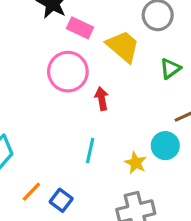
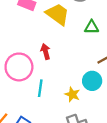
green triangle: (170, 69) -> (92, 27), turned 40
pink circle: (68, 72) -> (19, 67), moved

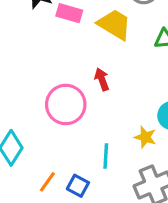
cyan line: (40, 88) -> (106, 156), moved

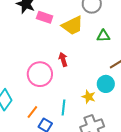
yellow trapezoid: (114, 24) -> (72, 26), turned 120
orange line: (47, 182) -> (32, 112), moved

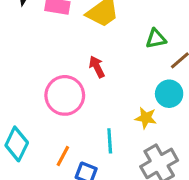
green triangle: (103, 36) -> (156, 39), moved

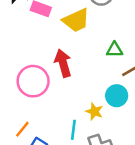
red arrow: (97, 67) -> (63, 63), size x1.5
cyan line: (110, 141) -> (73, 130), moved

